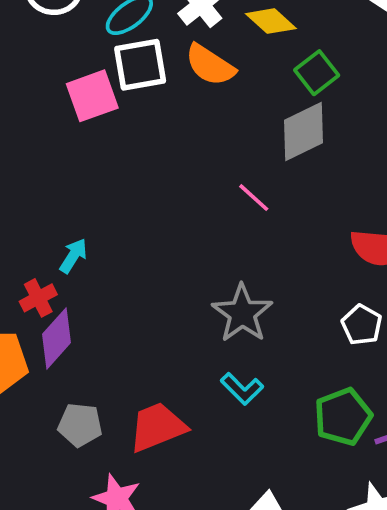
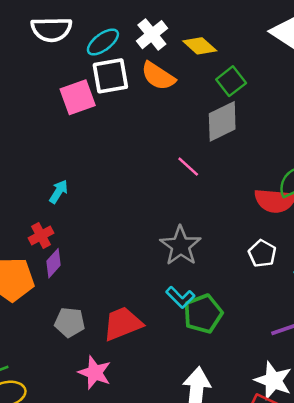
cyan arrow: (73, 256) -> (59, 192), moved
purple diamond: (56, 338) -> (53, 263), size x0.7
green pentagon: (343, 417) -> (203, 314), moved

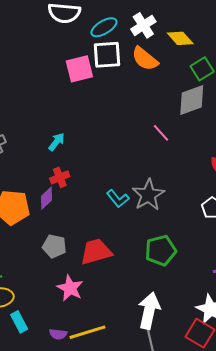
red cross: (41, 235) -> (60, 177), moved
cyan L-shape: (180, 297) -> (118, 199), moved

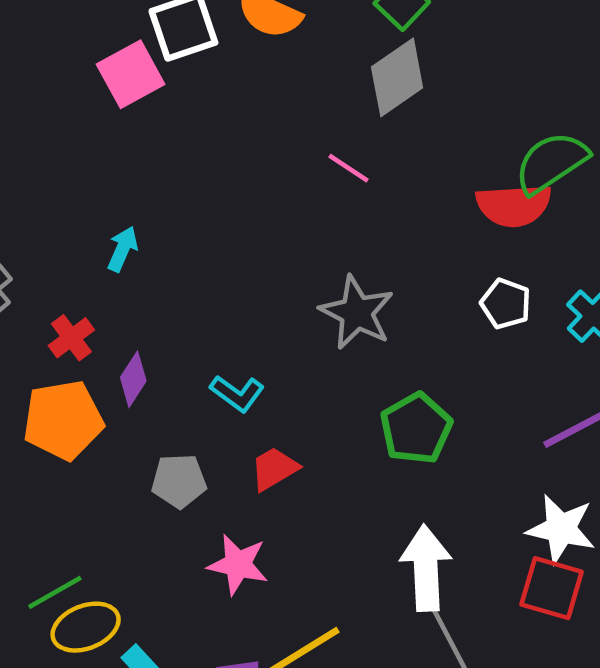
red cross: (60, 177) -> (71, 338), moved
cyan L-shape: (118, 199) -> (237, 393), moved
red trapezoid: (96, 252) -> (274, 469), size x0.7

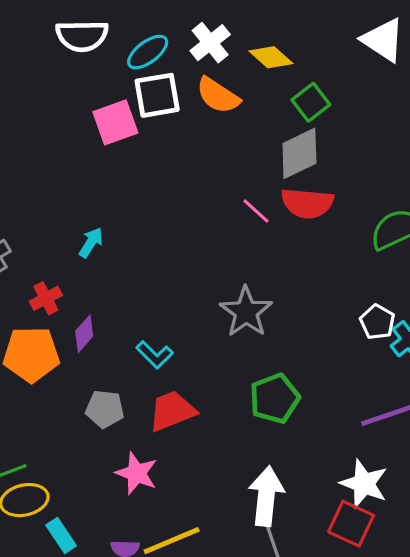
red semicircle: (514, 205) -> (307, 203), moved
white pentagon: (506, 304) -> (377, 322), moved
red trapezoid: (274, 469) -> (172, 411), size x1.4

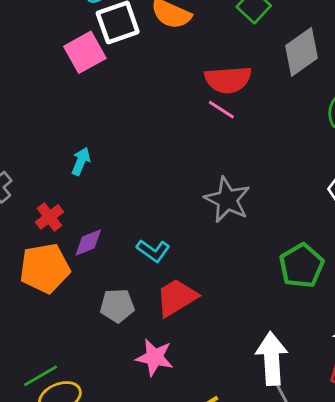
gray diamond: (299, 153) -> (302, 52), moved
red semicircle: (307, 203) -> (228, 80), moved
purple diamond: (84, 334) -> (88, 242), turned 36
green pentagon: (275, 398) -> (301, 266), moved

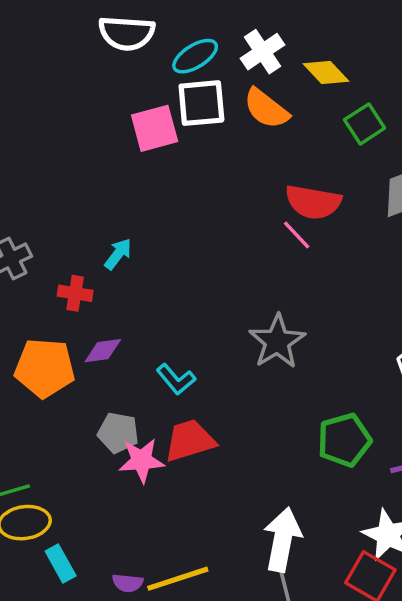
red cross: (49, 217) -> (75, 293), moved, turned 32
pink star: (155, 357) -> (142, 460), moved, turned -30

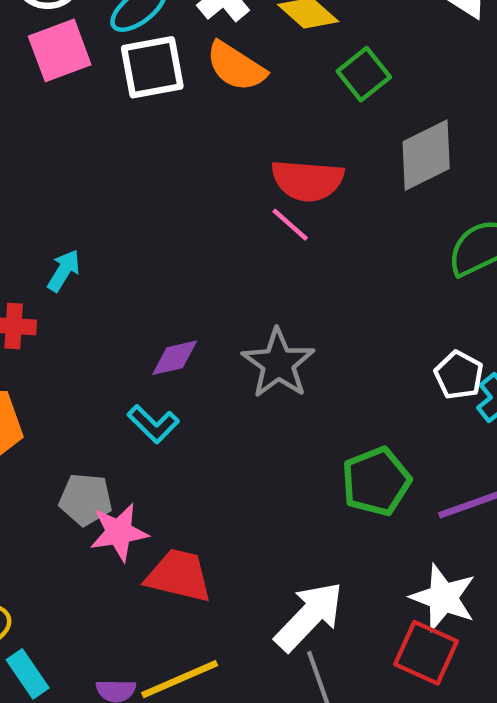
pink square: (155, 128) -> (60, 50), moved
purple diamond: (103, 351) -> (175, 358), moved
red trapezoid: (190, 441) -> (179, 576), moved, turned 36
white arrow: (283, 540) -> (309, 616), turned 38

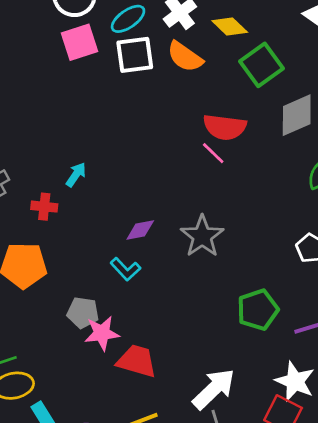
green square: (364, 74) -> (261, 65), size x1.4

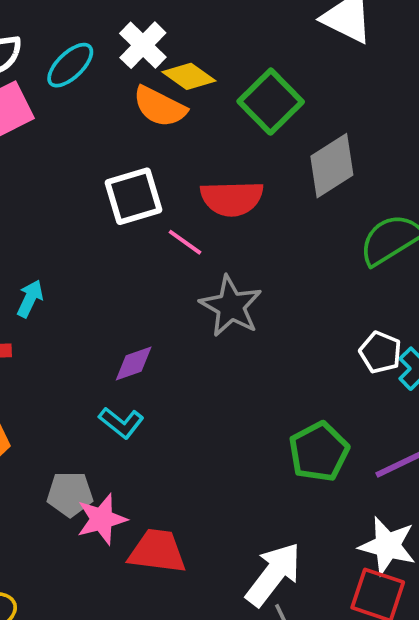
yellow diamond: (230, 27) -> (189, 76), moved
white square: (135, 55) -> (134, 196), moved
pink line: (213, 153) -> (185, 242), moved
gray star: (202, 236) -> (231, 306), moved

